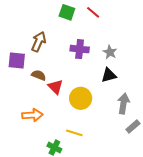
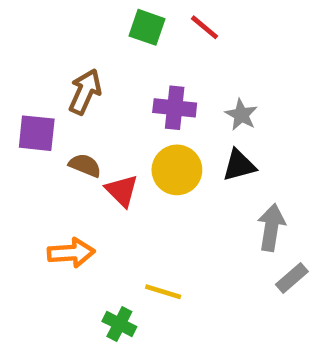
yellow circle: (81, 98) -> (177, 170), moved

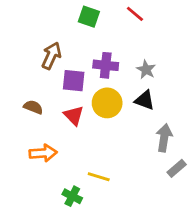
red line: (205, 27) -> (135, 14), moved
purple square: (37, 133) -> (74, 81), moved
brown semicircle: (85, 165) -> (33, 107), moved
black triangle: (239, 165) -> (145, 100), turned 35

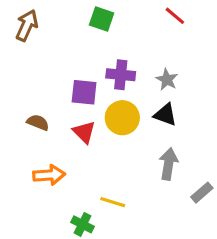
red line: (135, 14) -> (175, 16), moved
brown arrow: (51, 56) -> (27, 25), moved
gray arrow: (164, 138) -> (168, 164), moved

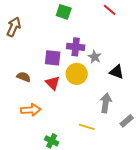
brown arrow: (27, 25) -> (14, 27), moved
gray star: (167, 80) -> (95, 57), moved
black triangle: (165, 115) -> (117, 72), moved
yellow line: (113, 202) -> (87, 127), moved

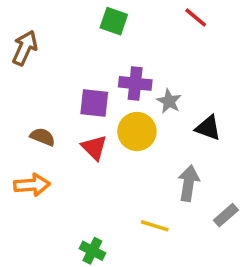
orange arrow: (31, 110) -> (32, 185), moved

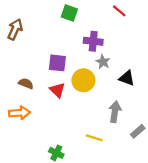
purple cross: (135, 83) -> (93, 41), moved

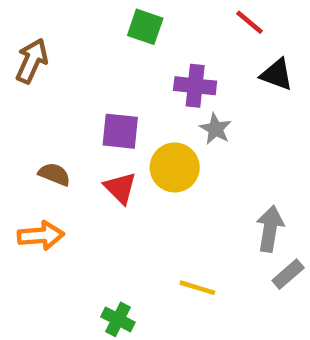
black triangle: (127, 78) -> (277, 74), moved
gray arrow: (115, 112) -> (270, 229), moved

